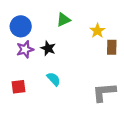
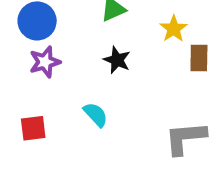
black star: (48, 48) -> (117, 60), moved

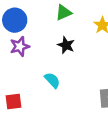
red square: (33, 128) -> (13, 102), moved

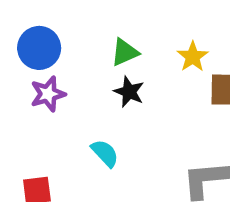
green triangle: (64, 13) -> (125, 52), moved

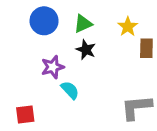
blue circle: (39, 48) -> (44, 21), moved
purple star: (48, 94) -> (53, 67), moved

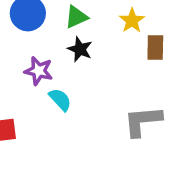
purple star: (53, 67) -> (39, 71), turned 30

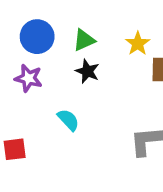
purple star: (39, 71) -> (28, 78), moved

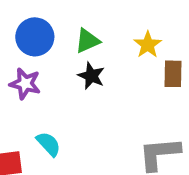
cyan semicircle: (68, 120) -> (48, 144), moved

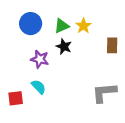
yellow star: (148, 45) -> (83, 26), moved
purple star: (25, 84) -> (40, 59), moved

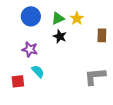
purple star: (40, 59) -> (30, 49), moved

